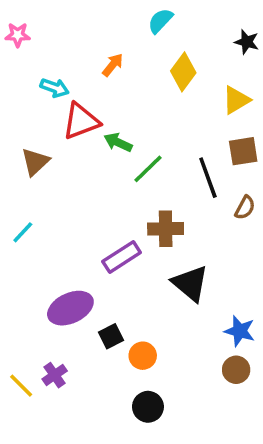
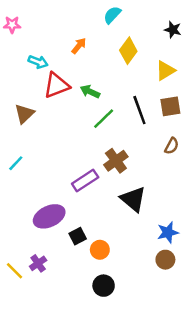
green arrow: (118, 142) -> (90, 91), moved
black line: (208, 178) -> (139, 110), moved
brown cross: (166, 229) -> (116, 161), turned -35
blue star: (240, 331) -> (168, 232), turned -30

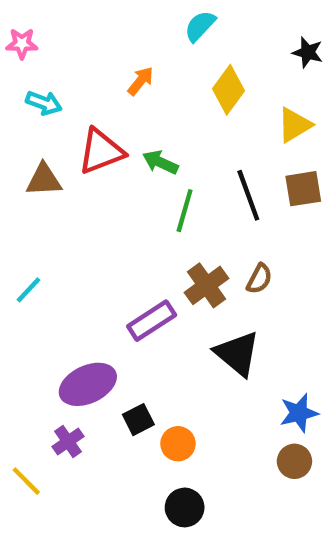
cyan arrow: (38, 62) -> (44, 103), moved
brown triangle: (24, 114) -> (44, 180), moved, turned 40
green line: (104, 119) -> (185, 211), turned -30
brown semicircle: (172, 146) -> (259, 279), moved
purple cross: (38, 263) -> (68, 442), moved

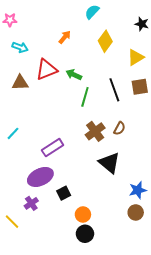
purple rectangle: (152, 321) -> (53, 148), moved
orange circle: (178, 444) -> (83, 214), moved

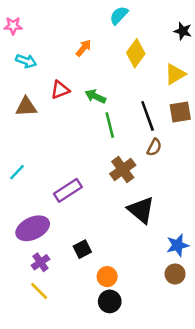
red triangle: (46, 70) -> (60, 90), size x0.7
green line: (85, 97) -> (110, 125), turned -30
brown semicircle: (119, 128) -> (154, 147), moved
purple ellipse: (40, 177) -> (33, 228), moved
yellow line: (12, 222) -> (39, 291), moved

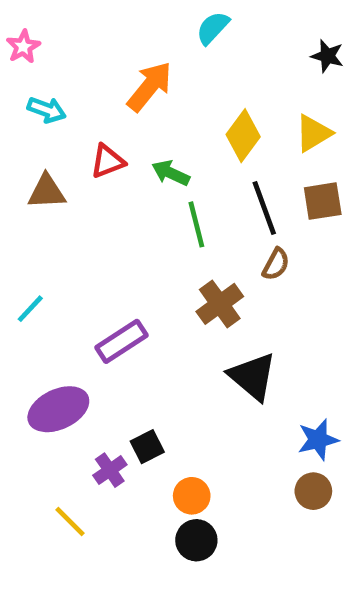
pink star: (13, 26) -> (23, 47), turned -30
orange arrow: (84, 48) -> (150, 86), size x1.6
yellow diamond: (136, 53) -> (243, 136), moved
purple cross: (40, 262) -> (110, 470), moved

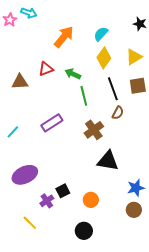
cyan semicircle: (213, 28) -> (101, 34), moved
cyan arrow: (47, 110) -> (29, 13), moved
purple rectangle: (122, 341) -> (52, 123), moved
black triangle: (253, 376) -> (108, 161), turned -30
orange circle: (192, 496) -> (91, 200), moved

